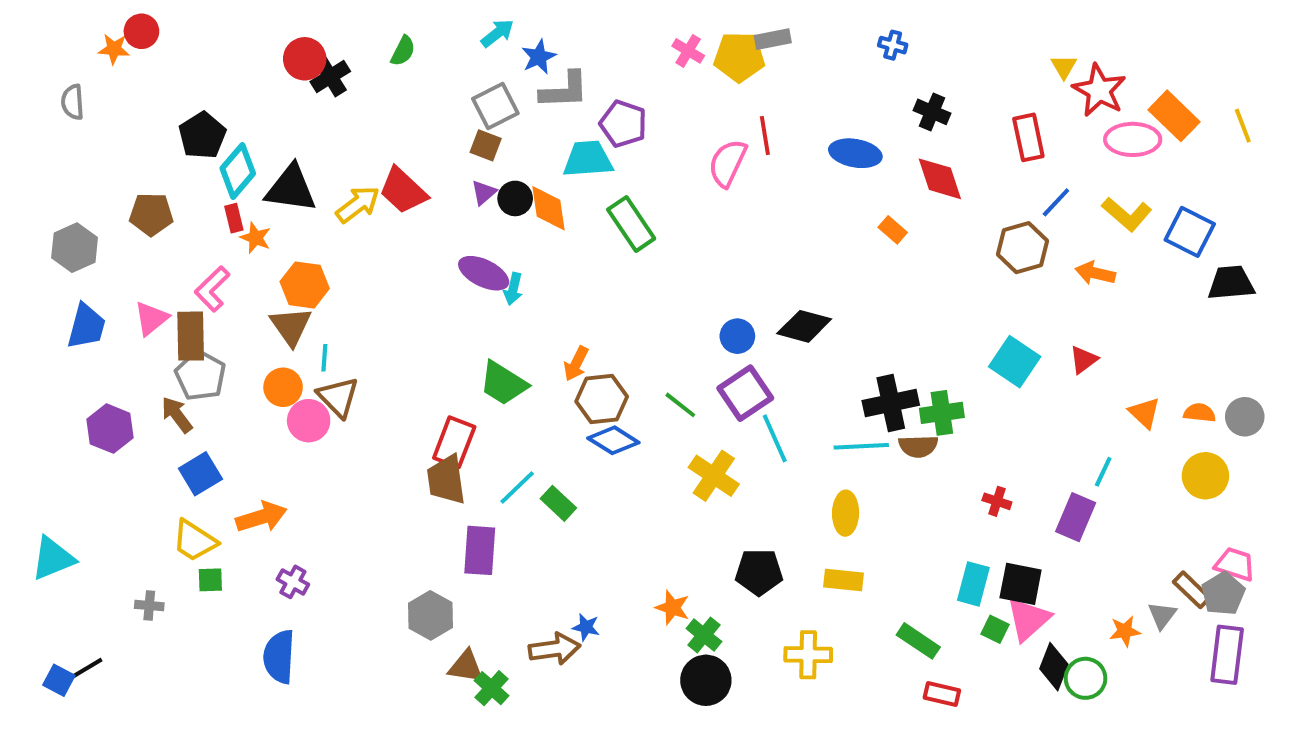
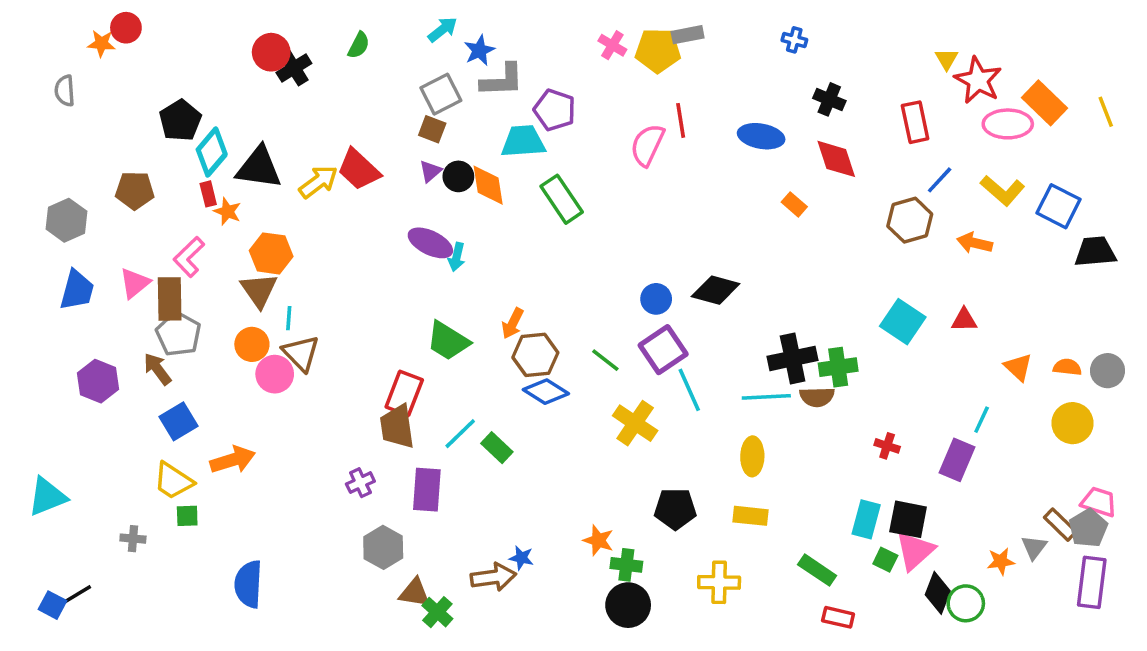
red triangle: (1083, 360) -> (964, 320), turned 36
purple cross: (293, 582) -> (360, 483), moved, turned 36
green cross: (704, 635) -> (626, 565), turned -32

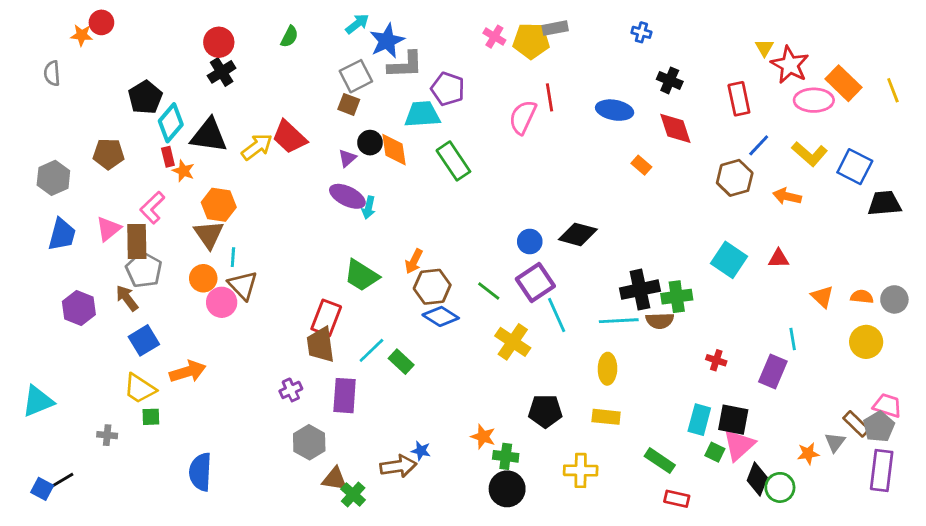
blue star: (479, 50) -> (387, 41), size x1.4
black cross: (294, 68) -> (222, 72), moved
purple triangle: (430, 171) -> (347, 158), moved
cyan line: (982, 420) -> (793, 339), turned -35

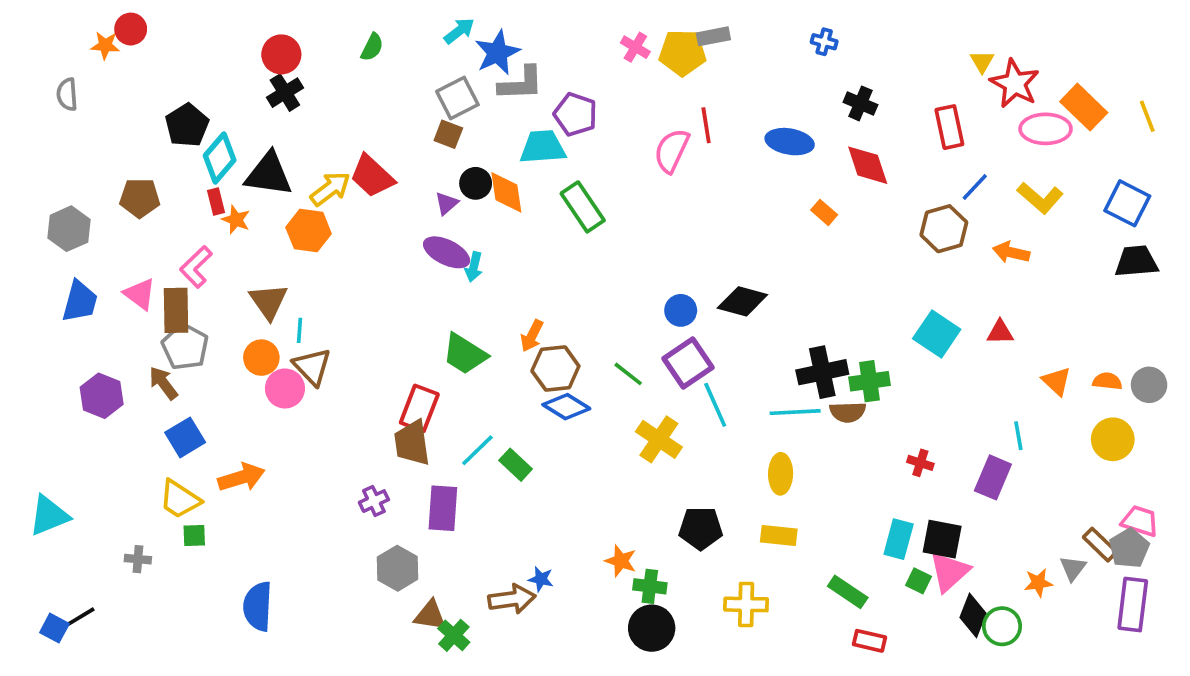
blue square: (855, 167) -> (1127, 203), moved
orange hexagon: (219, 205) -> (309, 231), moved
pink triangle: (109, 229) -> (140, 294), turned -44

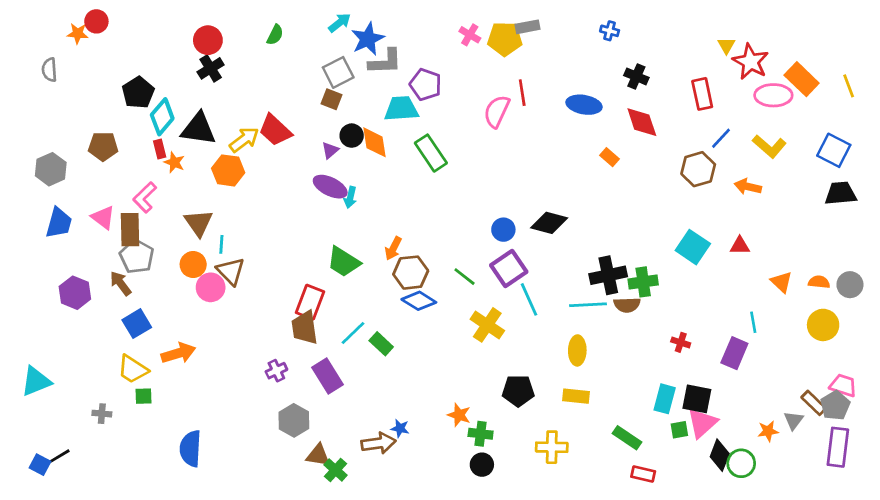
purple rectangle: (443, 508) -> (327, 376), turned -36
green square: (919, 581) -> (679, 430), turned -36
black circle: (652, 628) -> (482, 465), size x0.7

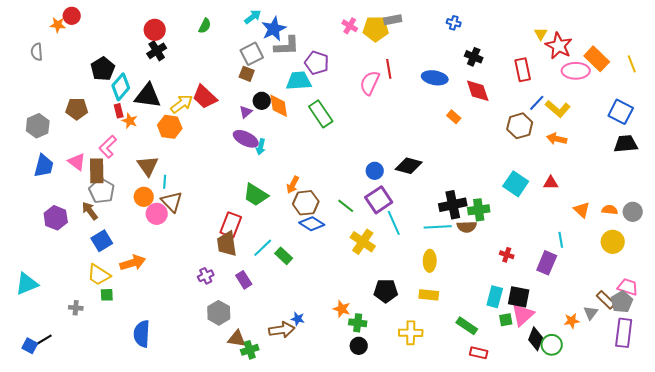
yellow L-shape: (769, 146) -> (558, 109), moved
purple rectangle: (327, 376) -> (244, 280), size x0.7
green cross: (336, 470) -> (250, 350), turned 30

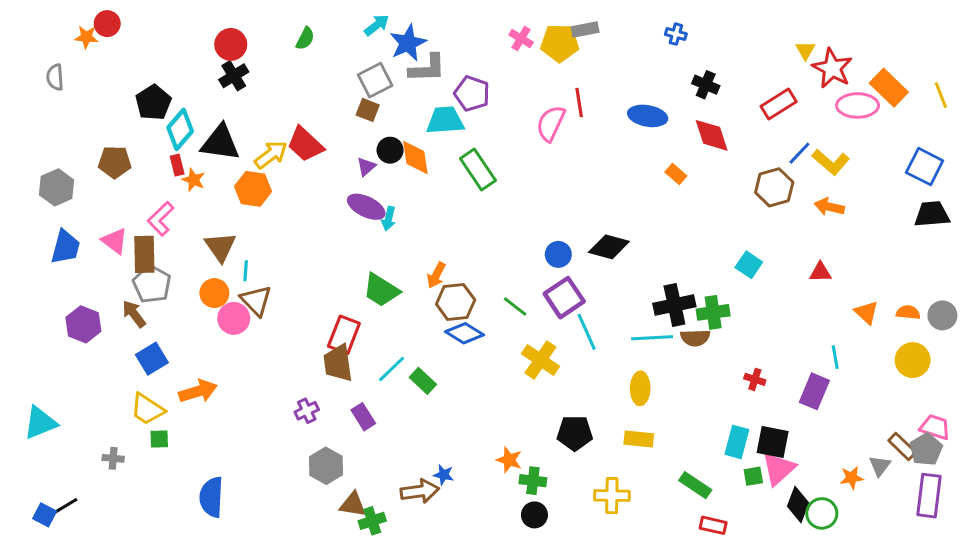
red rectangle: (523, 70) -> (779, 104), turned 70
cyan square: (516, 184) -> (749, 265), moved, size x0.7

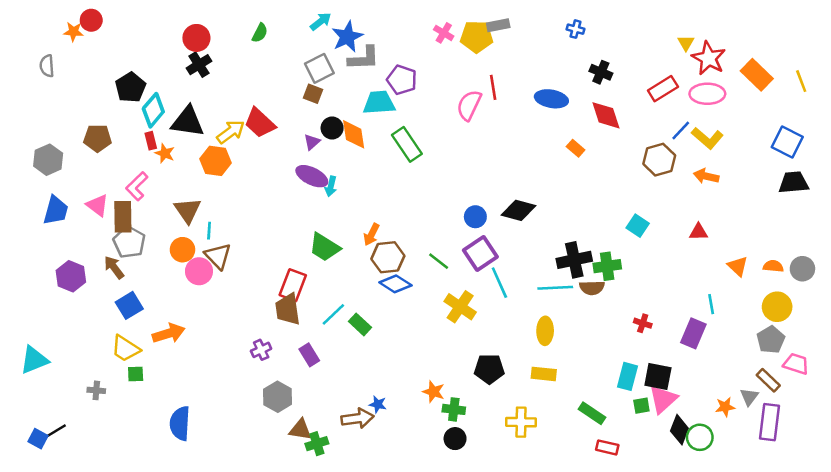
pink ellipse: (858, 105) -> (707, 94), moved
gray pentagon: (926, 449) -> (771, 340), moved
purple rectangle: (929, 496) -> (769, 422), moved

